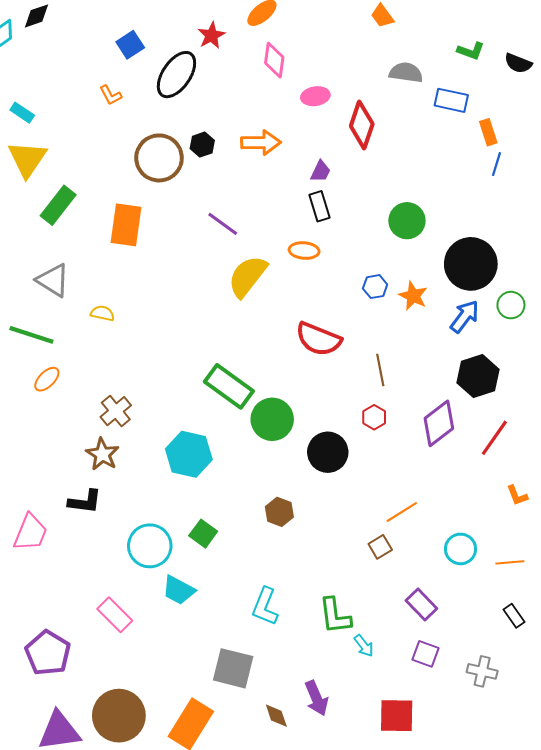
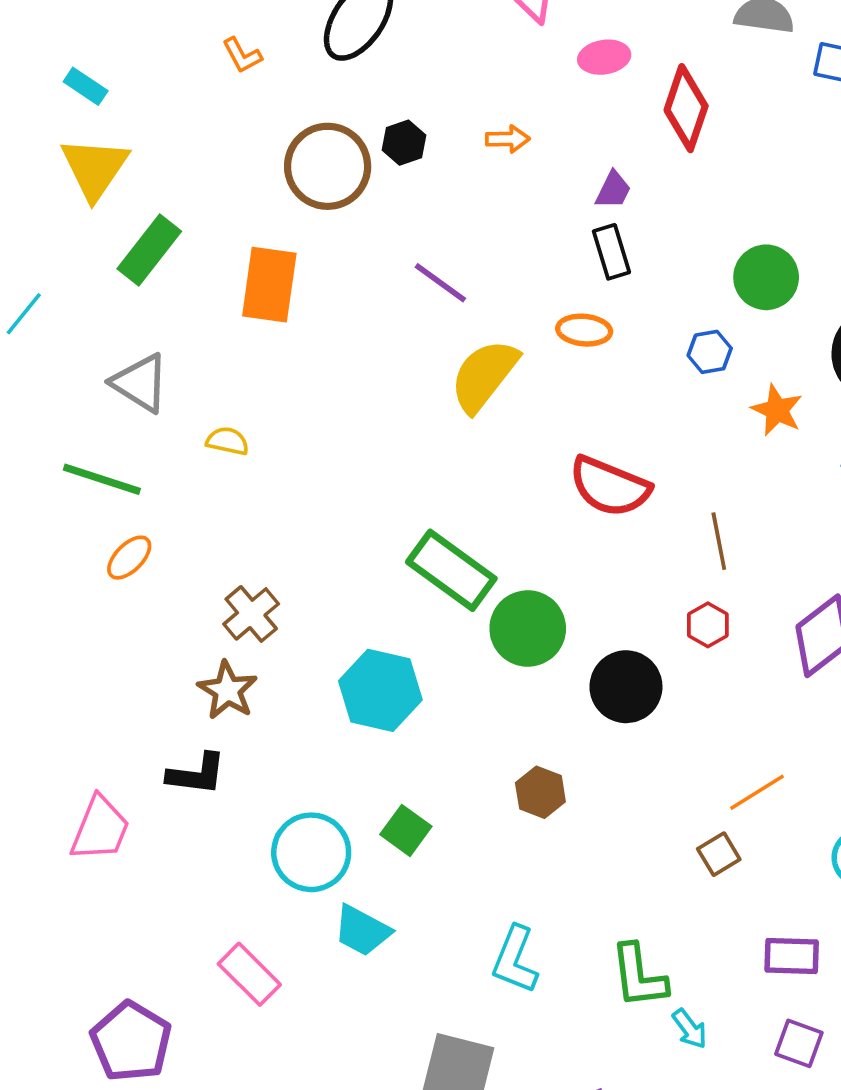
orange arrow: (261, 142) -> (508, 139), size x0.6
blue hexagon: (375, 287) -> (710, 352), moved
purple rectangle: (421, 605) -> (792, 956), turned -44

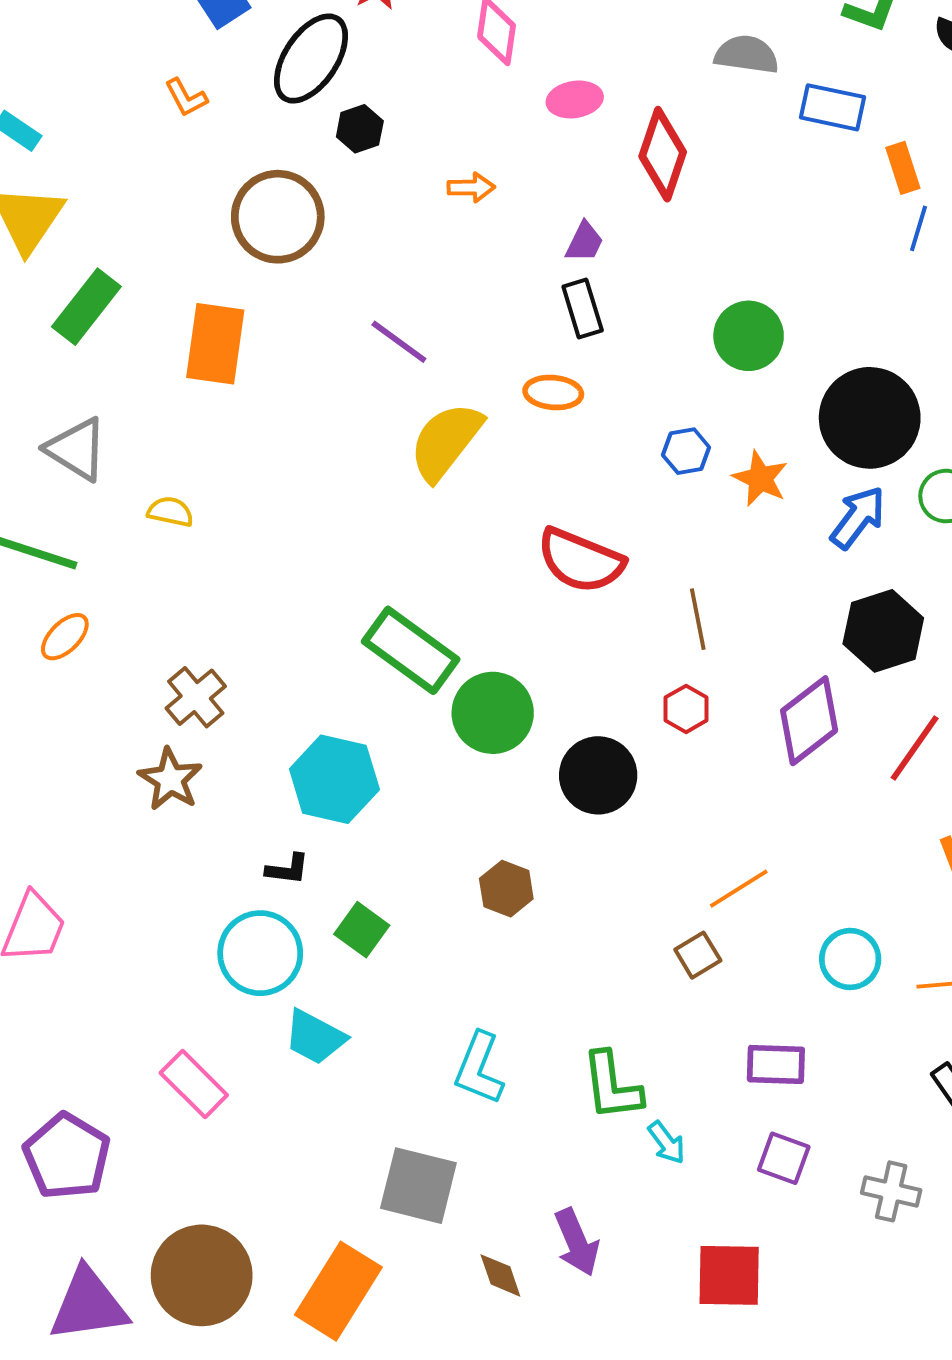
black hexagon: (404, 143) -> (360, 129), moved
blue hexagon: (710, 352) -> (686, 451), moved
black L-shape: (197, 774) -> (288, 869), moved, size x0.7

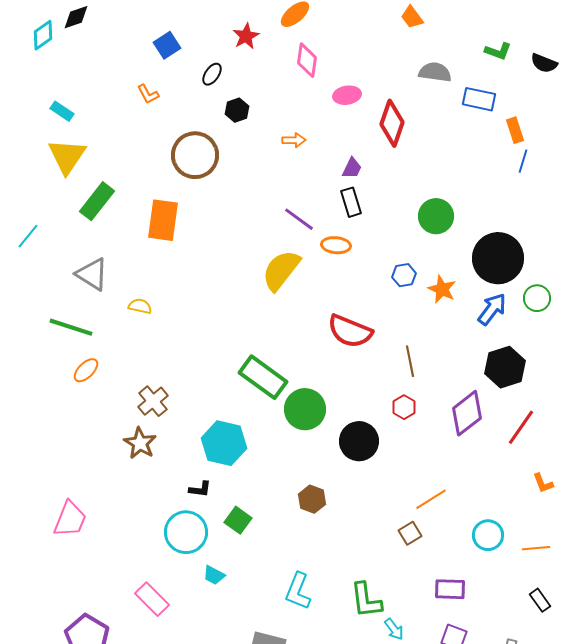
black ellipse: (311, 58) -> (212, 74), size x0.5
purple line: (399, 342) -> (299, 219), moved
cyan trapezoid: (315, 1037) -> (214, 575), size x0.7

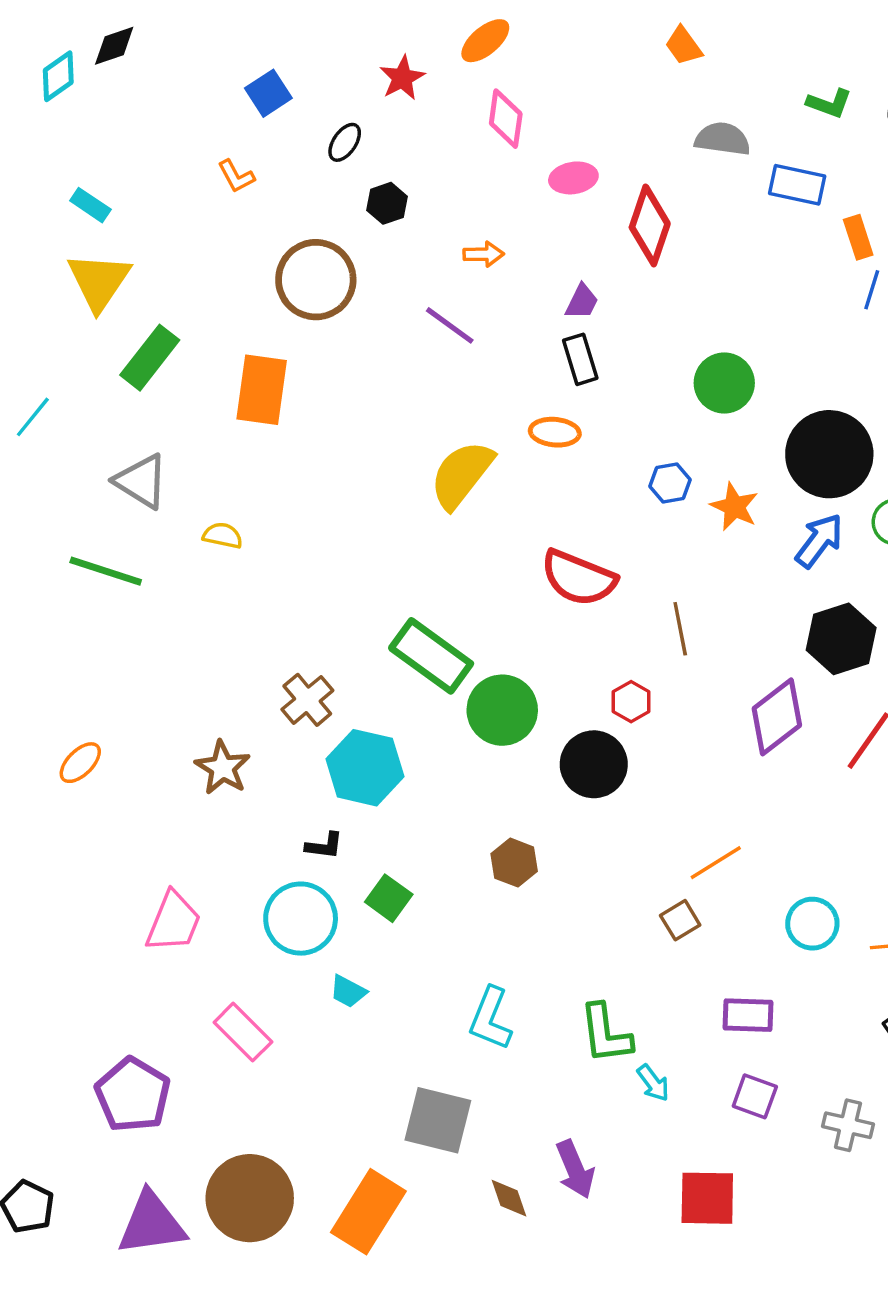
purple line: (299, 219) -> (450, 325), moved
orange ellipse: (86, 370) -> (80, 763), moved
brown cross: (153, 401) -> (307, 700), moved
red hexagon: (404, 407) -> (631, 702), moved
pink trapezoid: (70, 519) -> (173, 922), moved

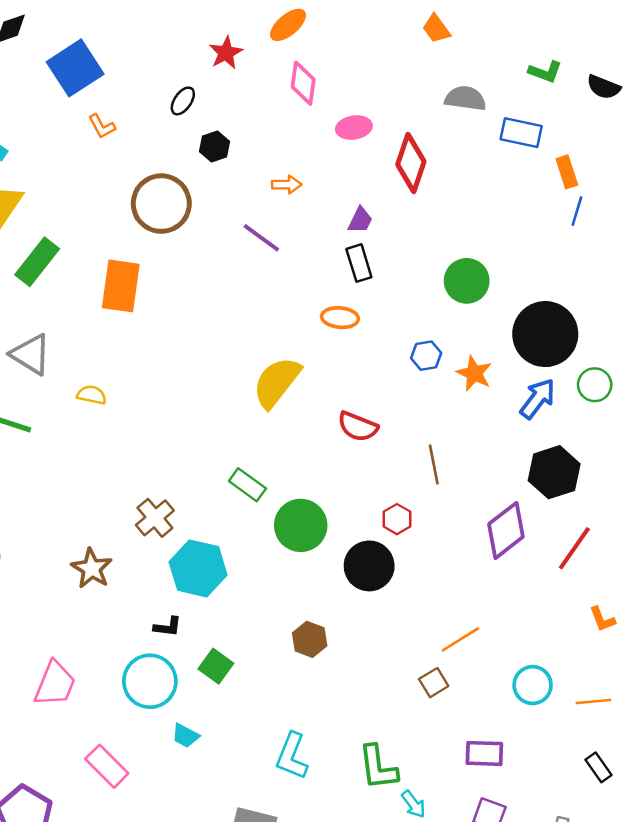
blue square: (268, 93) -> (75, 68), moved, size x1.6
yellow semicircle: (462, 475) -> (277, 382), moved
red semicircle: (579, 578) -> (358, 427), size x0.7
green rectangle: (431, 656) -> (247, 485), size x0.6

